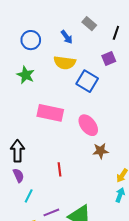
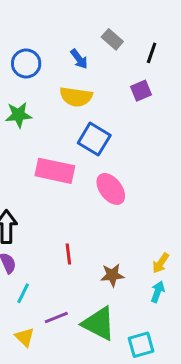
green star: (26, 75) -> (19, 115), turned -30
blue square: (87, 81) -> (94, 139), moved
brown star: (101, 151) -> (112, 275), moved

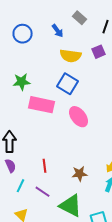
yellow semicircle: (76, 97) -> (70, 56), moved
green star: (19, 115) -> (22, 82), moved
red line: (68, 254) -> (44, 166), moved
purple line: (56, 317) -> (42, 192), moved, turned 56

